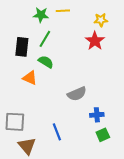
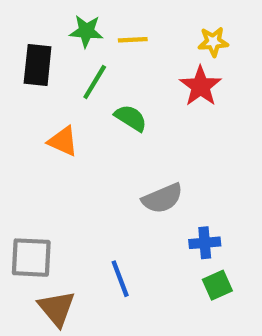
yellow line: (63, 11) -> (133, 40), moved
black rectangle: (22, 47) -> (38, 65), moved
green semicircle: (46, 62) -> (131, 118), moved
orange triangle: (30, 78) -> (63, 141), moved

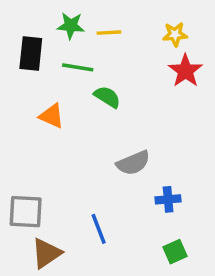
green line: (95, 82) -> (78, 67), turned 68
red star: (200, 86) -> (185, 71), moved
green square: (217, 285) -> (175, 252), moved
brown triangle: (57, 308) -> (46, 253), turned 36

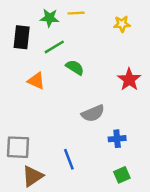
yellow line: (109, 33) -> (76, 13), moved
green line: (78, 67) -> (54, 47), turned -40
red star: (185, 71) -> (129, 80), moved

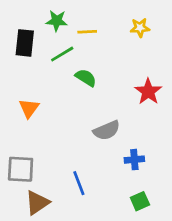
yellow line: (76, 13) -> (87, 32), moved
orange triangle: (36, 81) -> (29, 108), moved, turned 42

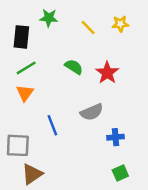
yellow line: (87, 32) -> (88, 27), moved, turned 49
green line: (62, 54) -> (26, 68), moved
red star: (148, 92) -> (107, 73), moved
blue line: (79, 183) -> (52, 125), moved

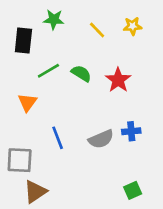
green line: (26, 68) -> (48, 71), moved
gray semicircle: (92, 112) -> (101, 139), moved
blue cross: (116, 137) -> (131, 131), moved

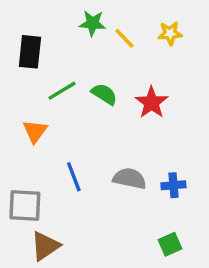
green star: (54, 19) -> (92, 23), moved
blue cross: (131, 131) -> (173, 185), moved
gray semicircle: (101, 139) -> (130, 178), turned -145

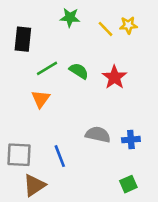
yellow line: (125, 38) -> (106, 29), moved
orange triangle: (35, 131) -> (41, 99), moved
blue line: (74, 177) -> (60, 156), moved

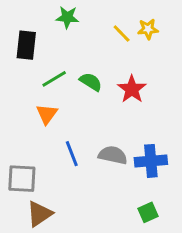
green star: (70, 18) -> (67, 17), moved
blue cross: (131, 140) -> (151, 161), size x1.5
blue line: (60, 156) -> (72, 154), moved

